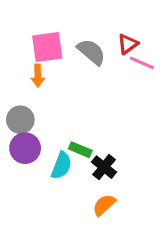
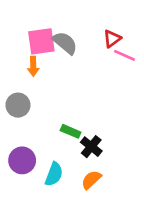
gray semicircle: (91, 52) -> (65, 43), moved
purple circle: (25, 148) -> (22, 160), moved
cyan semicircle: (61, 166) -> (54, 174), moved

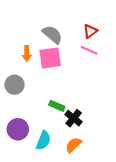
pink square: (41, 41) -> (50, 58), moved
pink line: (124, 55) -> (89, 50), moved

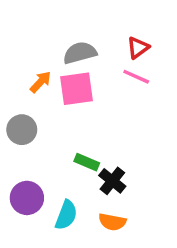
gray semicircle: (52, 35) -> (80, 53), turned -55
orange arrow: (27, 53) -> (41, 82), turned -136
orange semicircle: (74, 145) -> (112, 222), turned -126

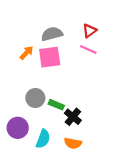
gray circle: (22, 130) -> (35, 98), moved

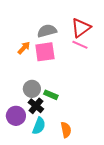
red triangle: (89, 31) -> (81, 28), size x1.5
black cross: (73, 117) -> (36, 106), moved
orange semicircle: (73, 143) -> (66, 130), turned -112

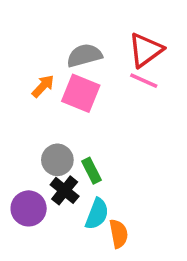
pink square: (45, 52) -> (81, 93), turned 30
green rectangle: (51, 95) -> (92, 171), turned 40
cyan semicircle: (39, 126) -> (97, 214), moved

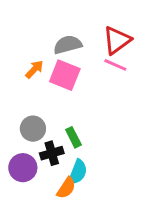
gray circle: (57, 160) -> (33, 129), moved
black cross: (65, 190) -> (52, 153), turned 35
orange semicircle: (119, 234) -> (66, 188), moved, turned 45

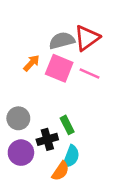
red triangle: (117, 40) -> (87, 38), moved
pink line: (115, 65) -> (89, 74), moved
gray circle: (33, 129) -> (18, 118), moved

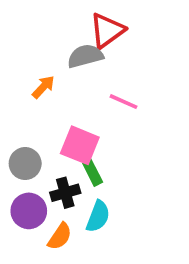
red triangle: (87, 38) -> (107, 31), moved
pink square: (59, 68) -> (80, 145), moved
orange semicircle: (61, 171) -> (60, 236), moved

